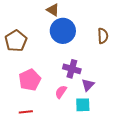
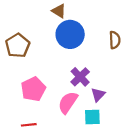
purple cross: (72, 69) -> (80, 77), turned 30
pink semicircle: (61, 92) -> (68, 102), size x1.5

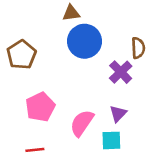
brown triangle: (59, 11) -> (71, 13), turned -40
purple cross: (80, 77) -> (121, 72), moved

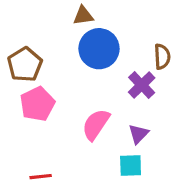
pink pentagon: (40, 107) -> (37, 104), moved
pink semicircle: (82, 123) -> (96, 124), moved

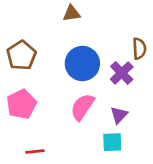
blue circle: (99, 49) -> (82, 63), moved
pink pentagon: (37, 104) -> (21, 104), moved

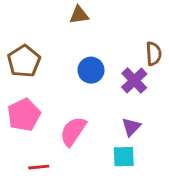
blue circle: (82, 63) -> (91, 70), size x0.7
pink semicircle: (82, 107) -> (73, 131), moved

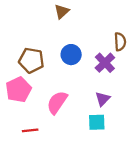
brown triangle: (79, 15) -> (62, 11), turned -35
brown pentagon: (24, 61) -> (31, 60), moved, turned -30

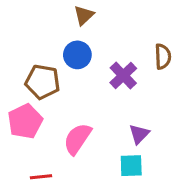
blue circle: (71, 55) -> (77, 55), moved
purple cross: (105, 63) -> (123, 75), moved

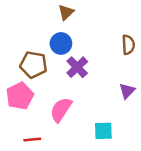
purple cross: (123, 75) -> (77, 67), moved
purple triangle: (139, 134) -> (127, 91), moved

